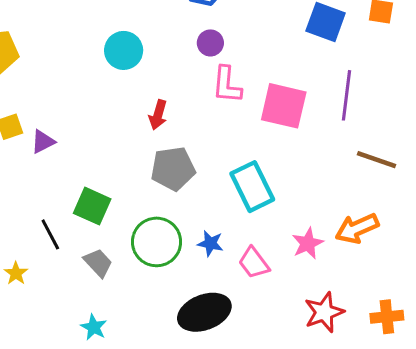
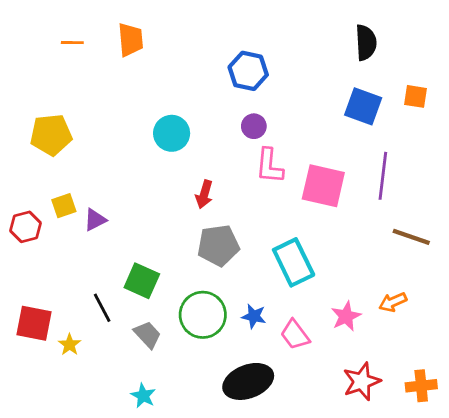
orange arrow: (357, 228) -> (393, 302), size x0.7

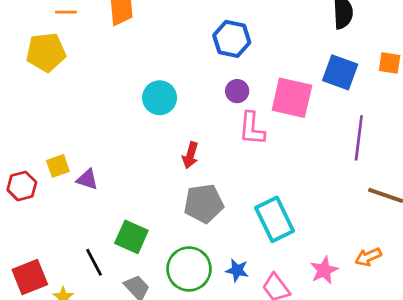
yellow pentagon: (51, 135) -> (46, 52), moved
pink square: (323, 186) -> (292, 98), moved
purple triangle: (95, 220) -> (87, 179), turned 45
red square: (34, 323) -> (30, 277), turned -33

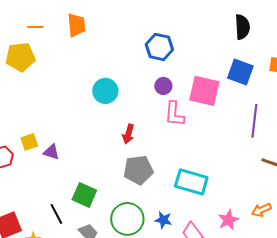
cyan rectangle: (275, 219) -> (191, 182), turned -48

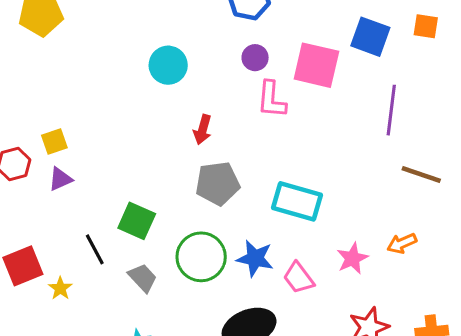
purple triangle: (51, 152) -> (60, 179), moved, turned -42
blue star: (163, 220) -> (255, 258), size x1.4

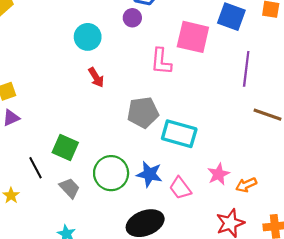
purple circle: (255, 58) -> (132, 18), moved
red arrow: (203, 130) -> (96, 77), moved, turned -48
gray pentagon: (218, 183) -> (143, 112), moved
orange arrow: (402, 243) -> (246, 185), moved

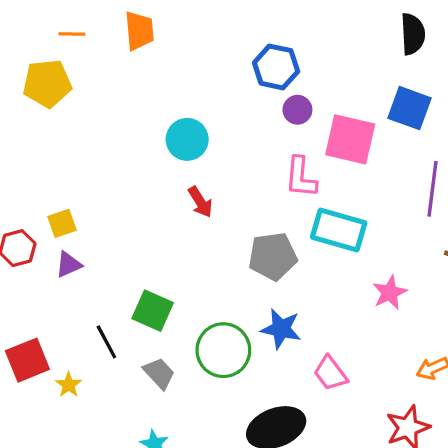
purple circle: (132, 18) -> (297, 110), moved
cyan rectangle: (179, 134) -> (339, 230), moved
blue star: (149, 174) -> (281, 329), moved
pink star: (219, 174) -> (390, 293), moved

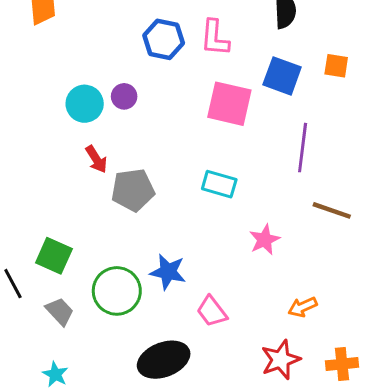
purple circle: (297, 110) -> (124, 96), moved
pink L-shape: (301, 177) -> (215, 38), moved
cyan rectangle: (339, 230) -> (219, 184), size x0.7
gray pentagon: (273, 256) -> (133, 190), moved

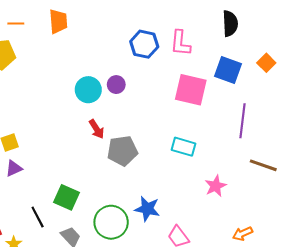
orange square: (336, 66) -> (266, 63), turned 36

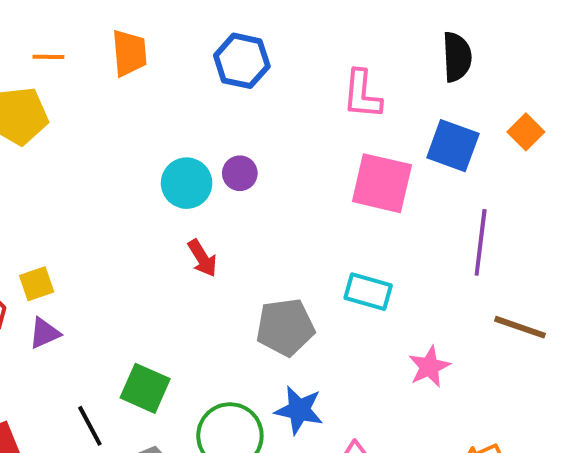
blue hexagon: (144, 44) -> (242, 61), moved
gray pentagon: (122, 151) -> (285, 327), moved

